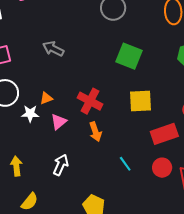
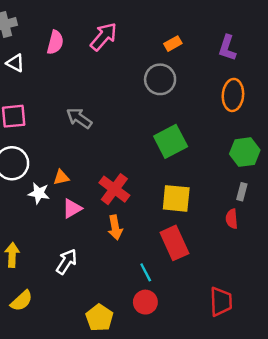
green square: (129, 56) -> (171, 141), turned 32
red rectangle: (164, 134) -> (174, 243), moved, turned 76
red circle: (162, 168) -> (145, 302), moved

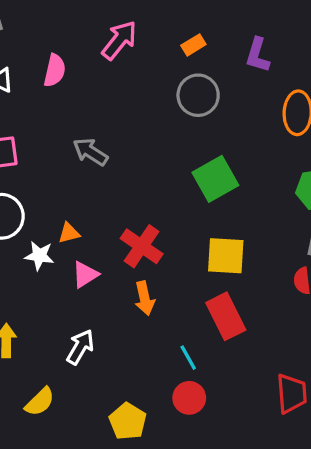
pink semicircle: (55, 42) -> (55, 70), moved
orange rectangle: (173, 44) -> (193, 45), moved
purple L-shape: (227, 48) -> (258, 55), moved
yellow semicircle: (22, 301) -> (40, 402), moved

